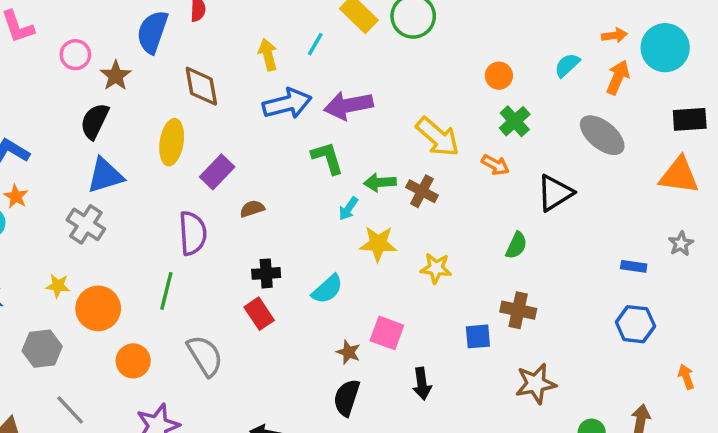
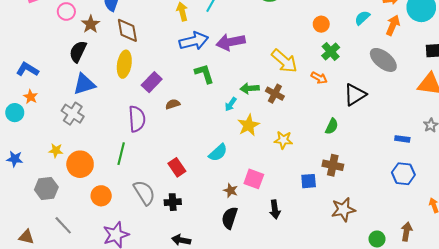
brown diamond: (201, 86) -> (127, 30), moved
green L-shape: (327, 158) -> (204, 74), moved
yellow star: (378, 244) -> (249, 125), turned -30
black cross: (266, 273) -> (173, 202), moved

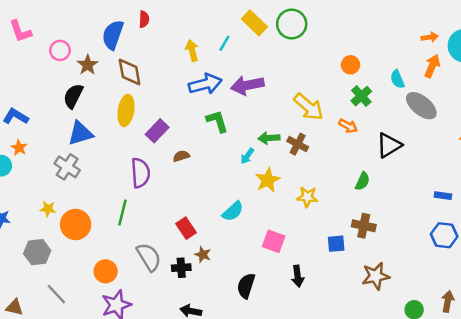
cyan semicircle: (362, 18) -> (397, 79), moved, turned -70
brown star: (231, 191) -> (203, 255), moved
orange circle: (101, 196) -> (106, 271), moved

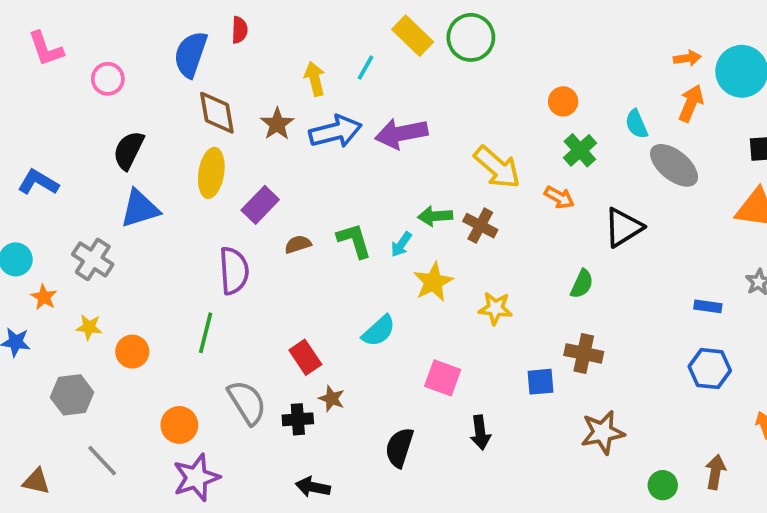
brown star: (88, 65) -> (277, 124), moved
green L-shape: (217, 121) -> (354, 241), moved
orange star: (19, 148) -> (44, 297), moved
gray cross: (67, 167) -> (93, 259), moved
orange circle: (76, 224) -> (132, 352), size x0.7

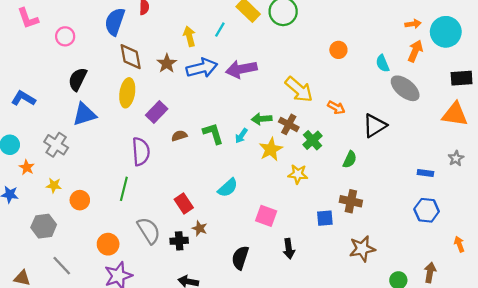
green cross: (580, 150) -> (312, 140), moved
yellow star: (433, 282) -> (271, 149), moved

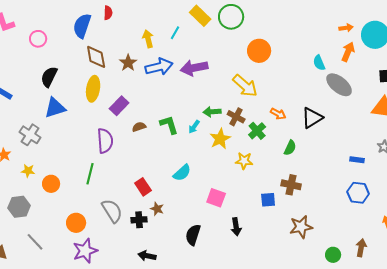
orange circle: (338, 50) -> (259, 51), moved, size x1.5
orange arrow: (336, 107) -> (278, 114), moved

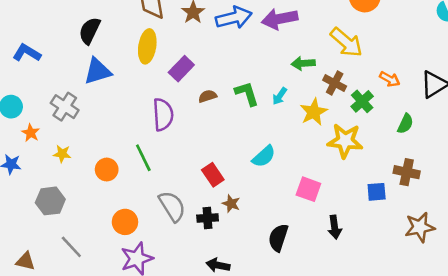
green arrow: (212, 112) -> (303, 63), moved
yellow star: (244, 161) -> (345, 141), size x1.5
green line: (90, 174) -> (143, 158), turned -40
orange circle: (51, 184) -> (107, 170), moved

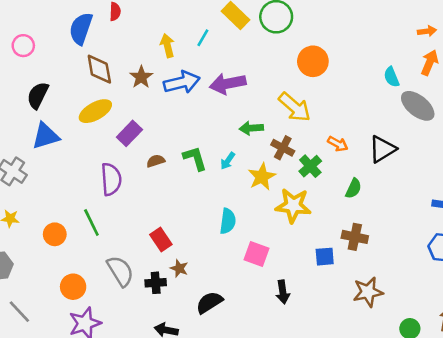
yellow ellipse: (147, 46) -> (95, 111), turned 52
cyan semicircle: (264, 156) -> (228, 221), moved, turned -40
black semicircle: (278, 238) -> (209, 302), moved, turned 40

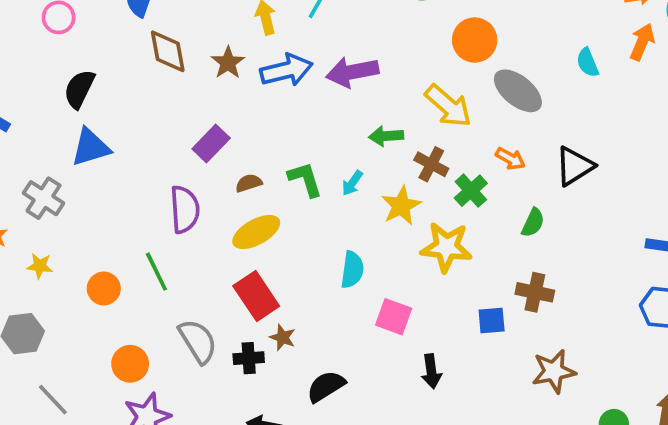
gray ellipse: (418, 106) -> (518, 91), moved
yellow ellipse: (95, 111) -> (256, 232), moved
red rectangle: (161, 240) -> (256, 296), size x1.4

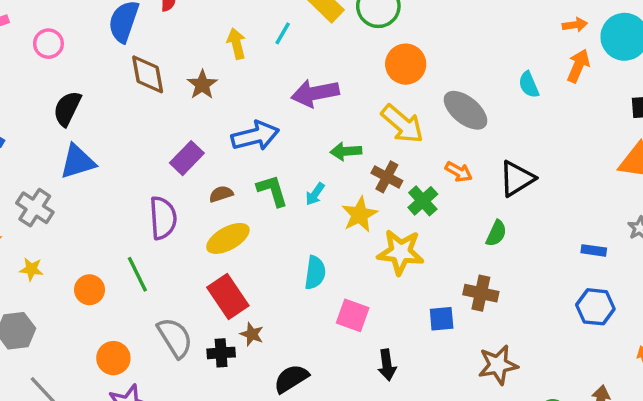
orange circle: (475, 40) -> (406, 64), moved
blue arrow: (286, 70) -> (255, 136), moved
green semicircle: (533, 223) -> (496, 233), moved

